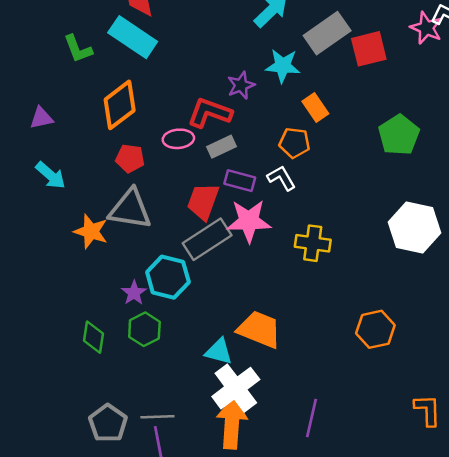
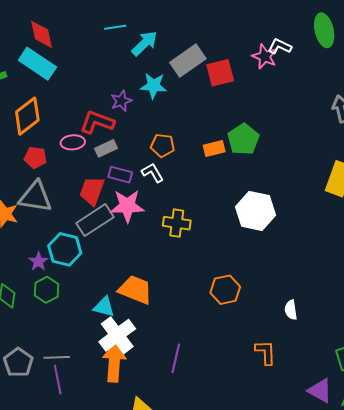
orange rectangle: (315, 108) -> (214, 148), moved, turned -70

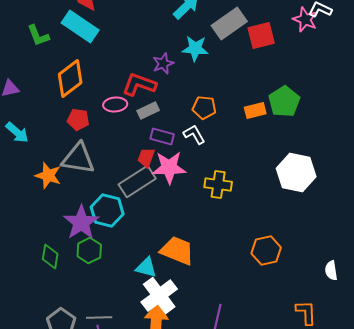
red trapezoid: (92, 191) -> (146, 158), moved, size x0.7
purple star: (38, 261) -> (81, 222), size x1.8

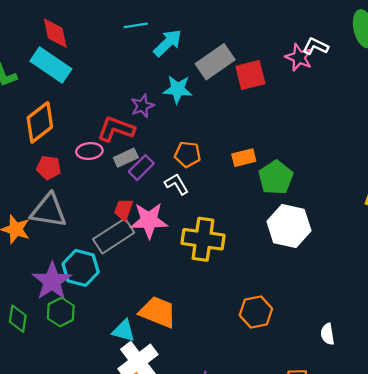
green pentagon: (284, 102) -> (276, 178), moved
purple rectangle: (162, 136) -> (141, 168), moved, turned -60
yellow cross: (218, 184) -> (203, 239), size x1.4

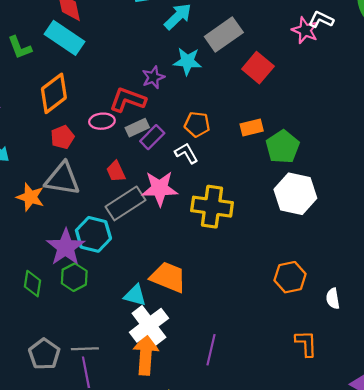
red square: (250, 75) -> (258, 68), moved, turned -36
red pentagon: (49, 168) -> (62, 137), turned -30
red trapezoid: (124, 209) -> (116, 171), moved, turned -45
orange hexagon: (256, 312) -> (290, 277), moved

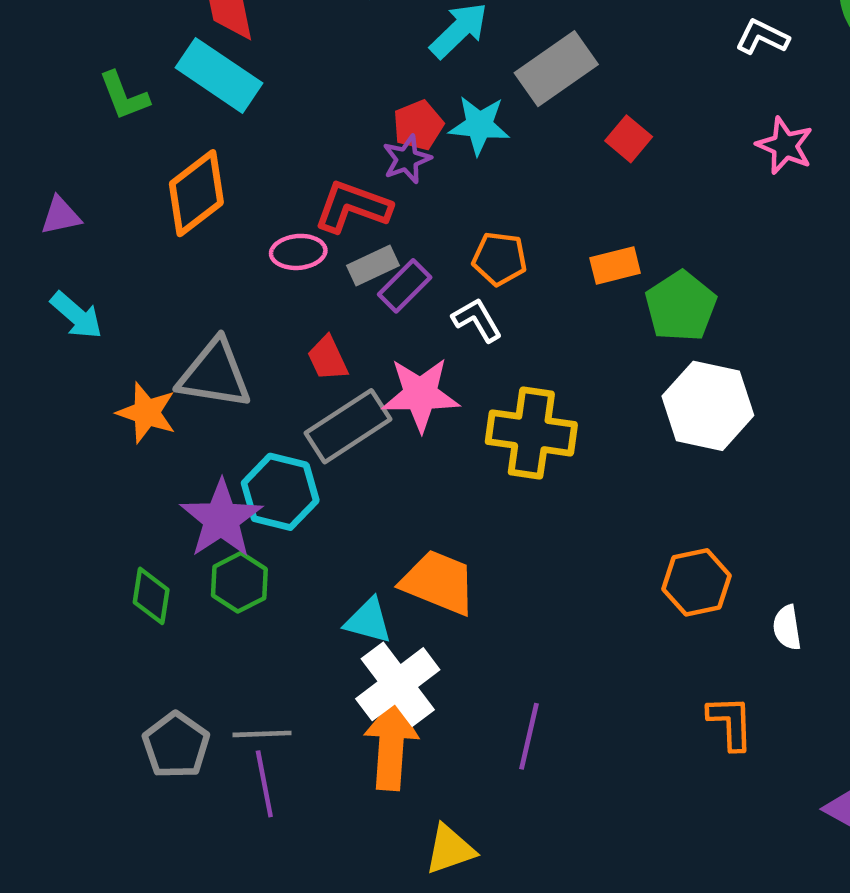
pink star: (305, 30) -> (785, 146), moved
red square: (258, 68) -> (629, 139), size x0.7
red pentagon: (62, 137) -> (418, 125), moved

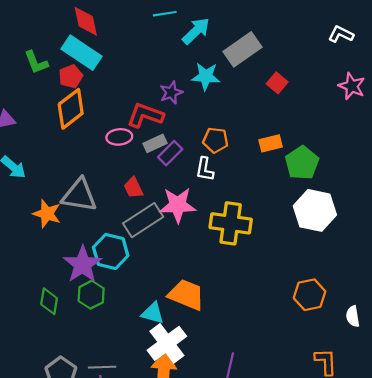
red pentagon: (418, 125) -> (71, 76), moved
white L-shape: (477, 320) -> (205, 169), turned -140

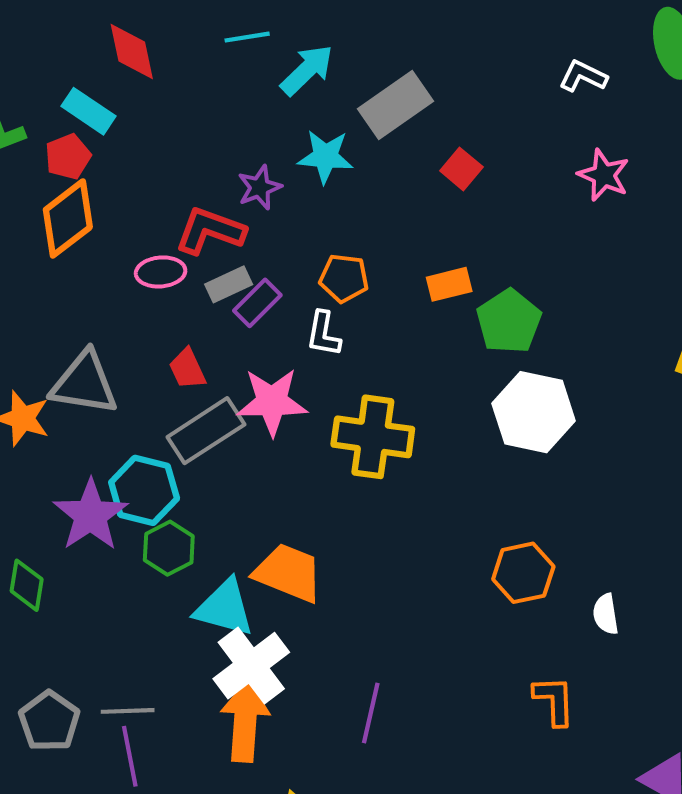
red diamond: (86, 21) -> (132, 51), moved
cyan rectangle: (81, 53) -> (88, 111), size x0.7
green hexagon: (91, 295) -> (169, 548), moved
cyan triangle: (153, 313) -> (224, 608), size x1.4

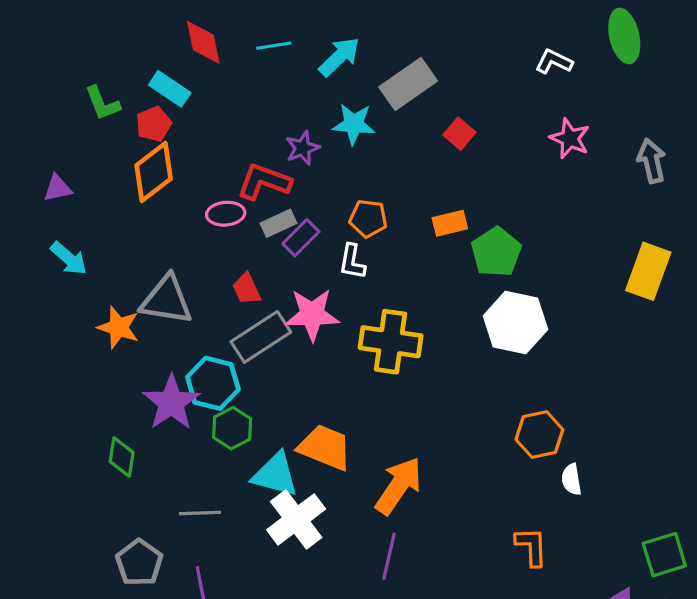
cyan line: (247, 37) -> (274, 46), moved
orange hexagon: (523, 573) -> (539, 435), moved
gray line: (128, 711) -> (200, 513), moved
orange arrow: (245, 721) -> (399, 486), moved, turned 30

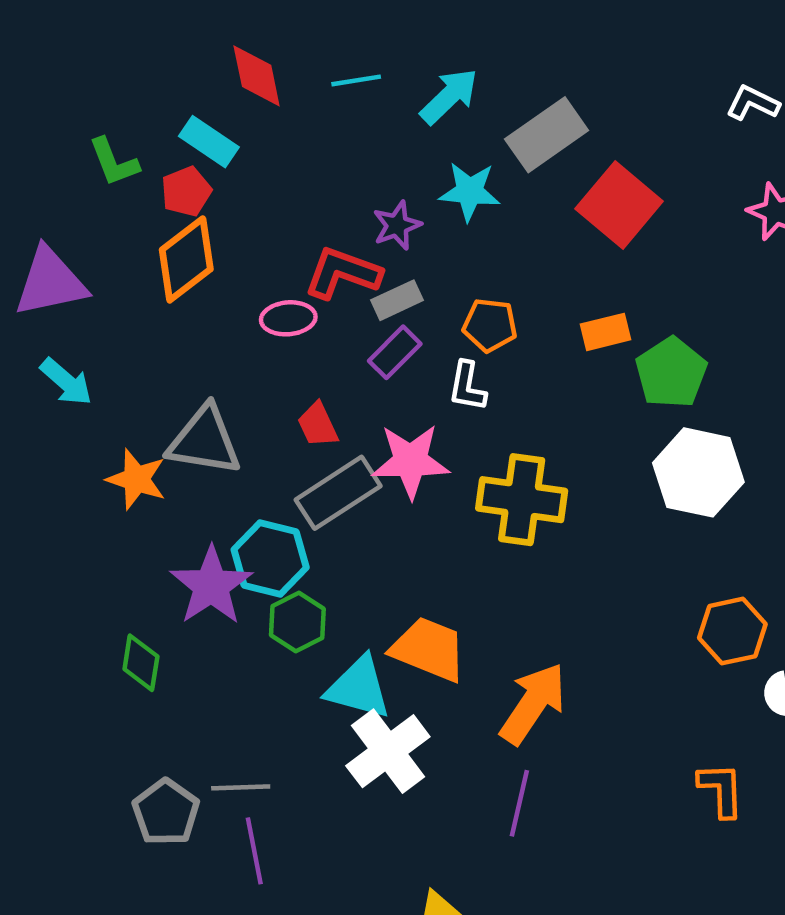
red square: (459, 134) -> (619, 205), size x1.8
purple triangle: (58, 188) -> (50, 282), size x1.8
gray rectangle: (279, 223) -> (397, 300), moved
gray line: (200, 513) -> (241, 787), moved

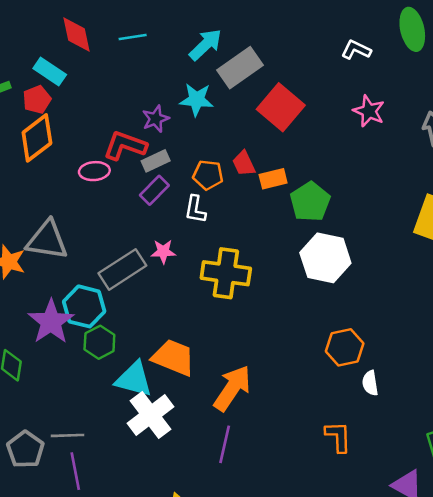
cyan arrow: (449, 96) -> (205, 45), moved
red trapezoid: (318, 425) -> (244, 163), moved
pink star: (411, 461) -> (163, 252), size x0.6

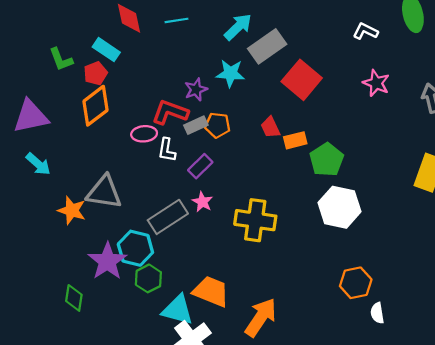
orange pentagon: (208, 175) -> (218, 125), moved
purple rectangle: (154, 190) -> (200, 166), moved
white L-shape: (195, 209) -> (167, 150), moved
pink star: (163, 252) -> (202, 202), turned 30

